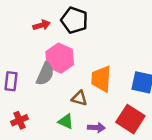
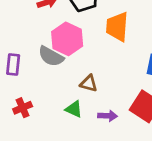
gray semicircle: (45, 74) -> (51, 56), turned 95
orange trapezoid: (101, 79) -> (117, 27), moved

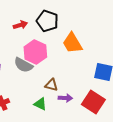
orange trapezoid: (117, 27) -> (72, 43), turned -35
purple arrow: (108, 116) -> (65, 98), moved

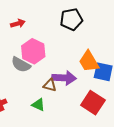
black pentagon: (47, 21) -> (71, 19), moved, turned -30
orange trapezoid: (72, 43) -> (89, 62), moved
purple arrow: (65, 98) -> (64, 78), moved, size x1.6

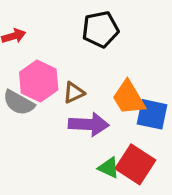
brown triangle: (50, 85) -> (74, 93), moved, turned -40
green triangle: (38, 105) -> (109, 168), moved

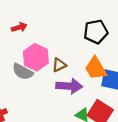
black pentagon: (100, 29) -> (96, 32), moved

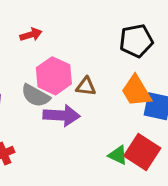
brown triangle: (59, 65) -> (86, 86), turned 32
purple arrow: (69, 86) -> (61, 115), moved

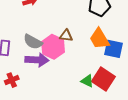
pink hexagon: (54, 76) -> (53, 47), moved
purple arrow: (61, 115) -> (37, 60), moved

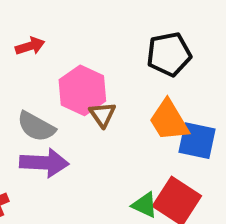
brown triangle: (66, 36) -> (102, 114), turned 48
pink hexagon: (53, 47) -> (82, 90), moved

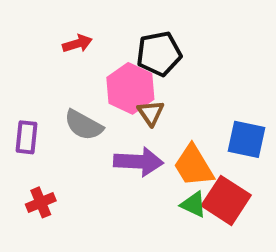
black pentagon: (169, 54) -> (159, 54), moved
orange trapezoid: (169, 121) -> (194, 166), moved
purple arrow: (44, 163) -> (139, 162), moved

